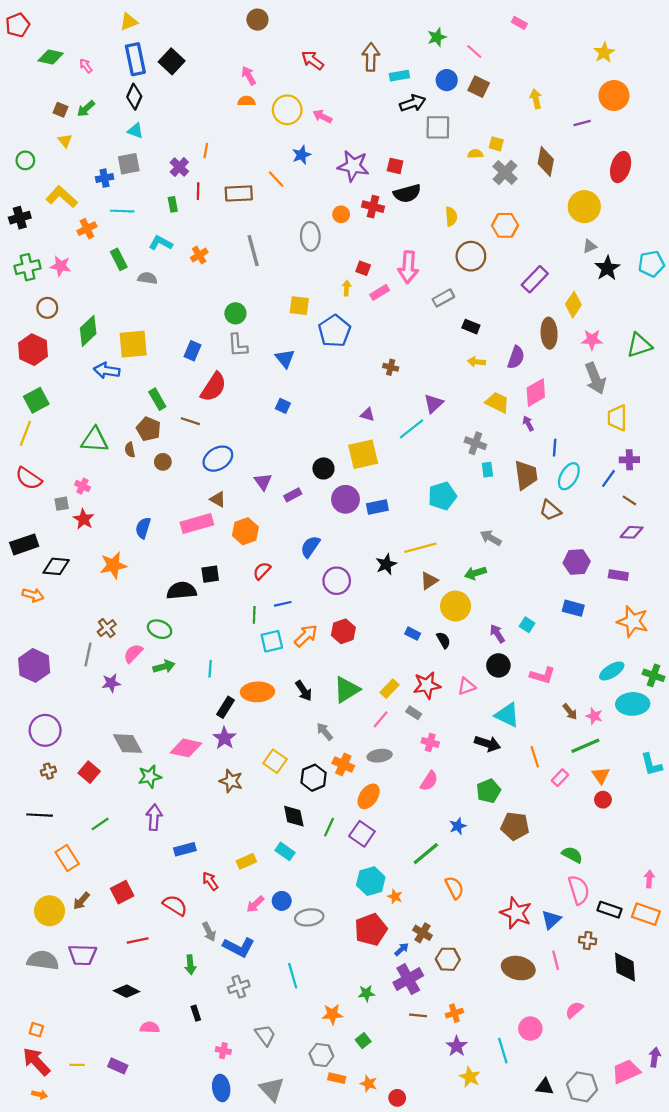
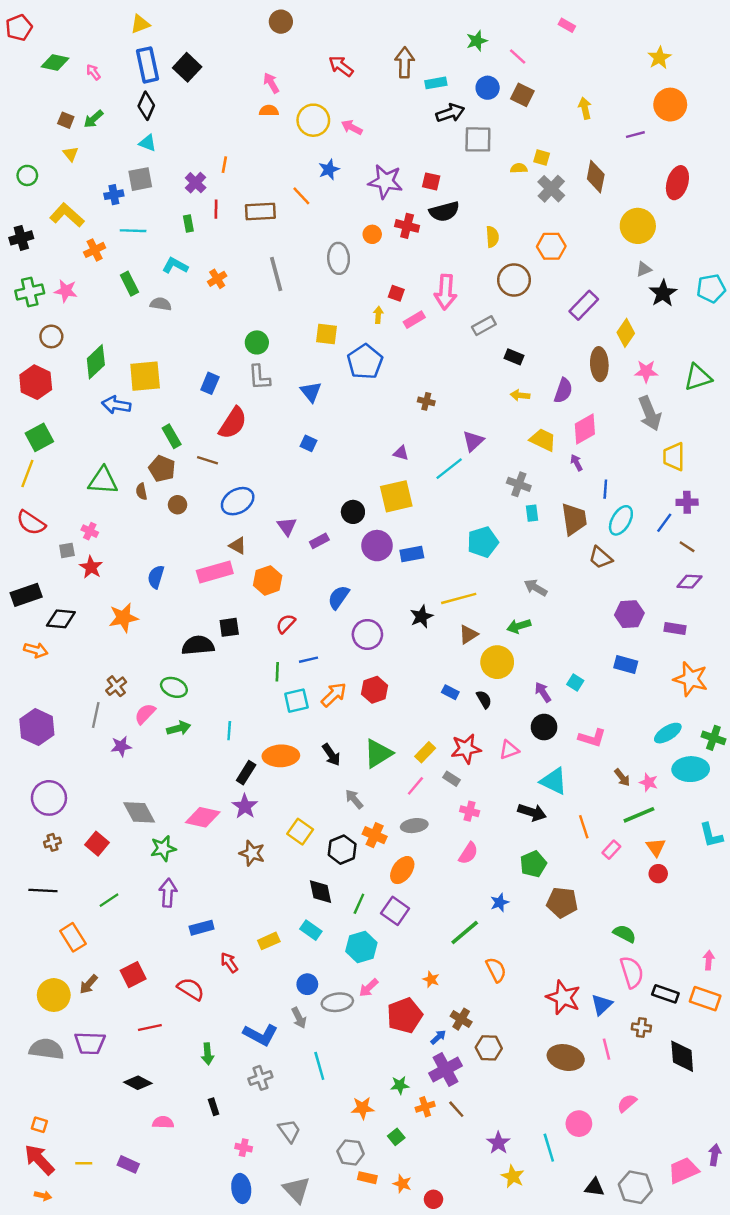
cyan hexagon: (371, 881) -> (361, 947), moved
pink arrow: (255, 904) -> (369, 988), moved
gray arrow: (209, 932) -> (299, 1018), moved
orange cross: (454, 1013) -> (425, 1107), moved
brown line: (418, 1015) -> (456, 1109), turned 42

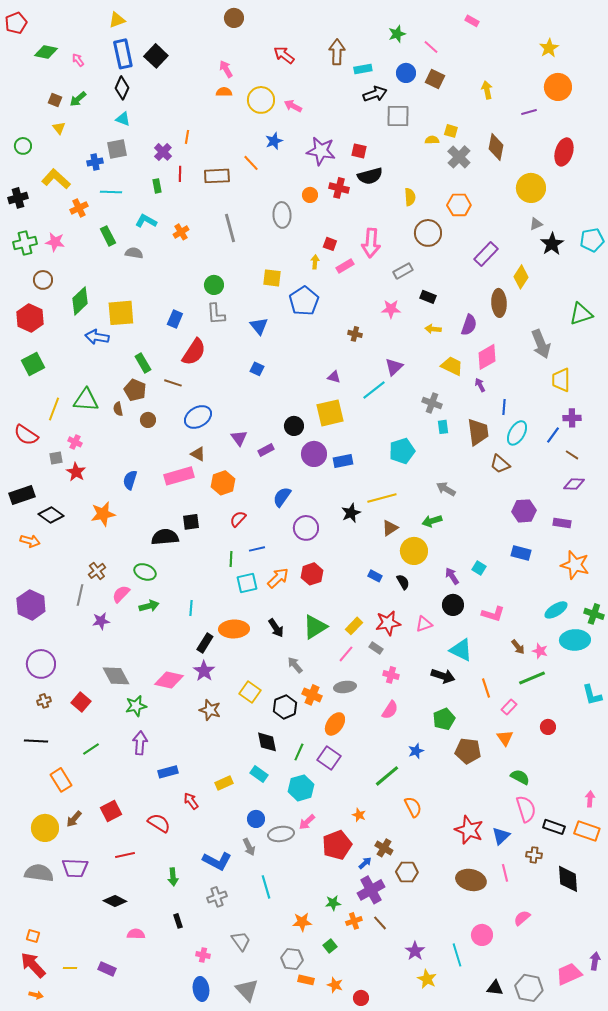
pink star: (646, 371) -> (391, 309), moved
yellow line: (27, 473) -> (54, 409), moved
black diamond: (61, 619) -> (51, 515), turned 30
orange triangle: (656, 847) -> (505, 738), moved

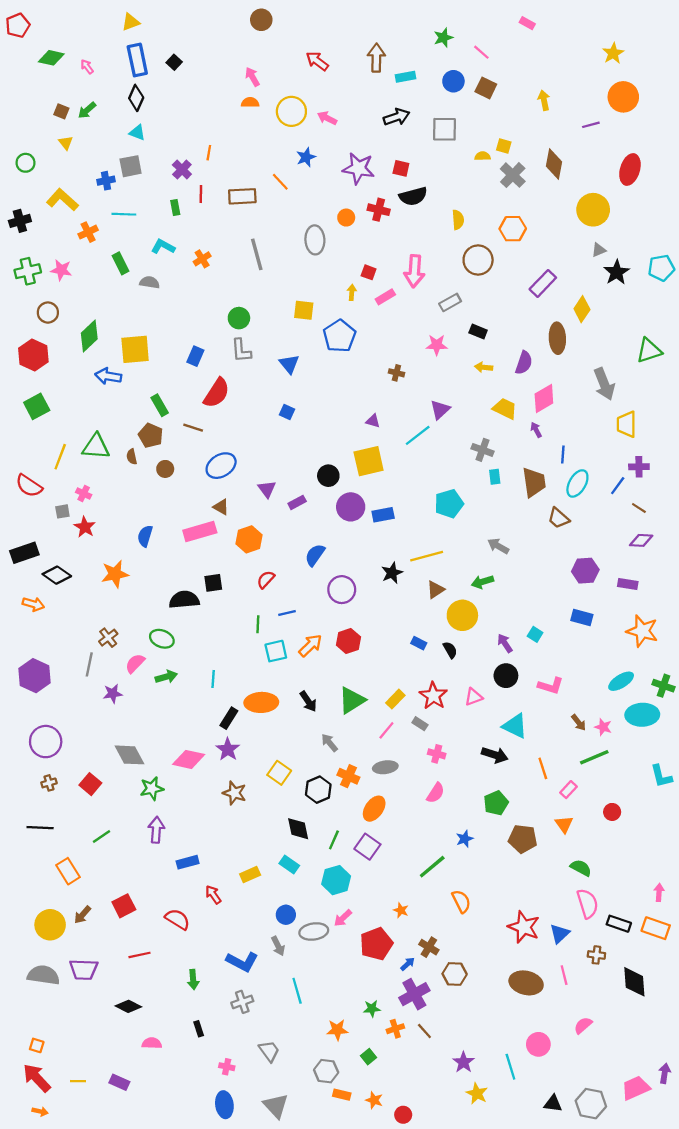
black square: (156, 56) -> (174, 62), size x0.6
black arrow: (375, 94) -> (396, 117), moved
red star: (388, 623) -> (433, 696), turned -30

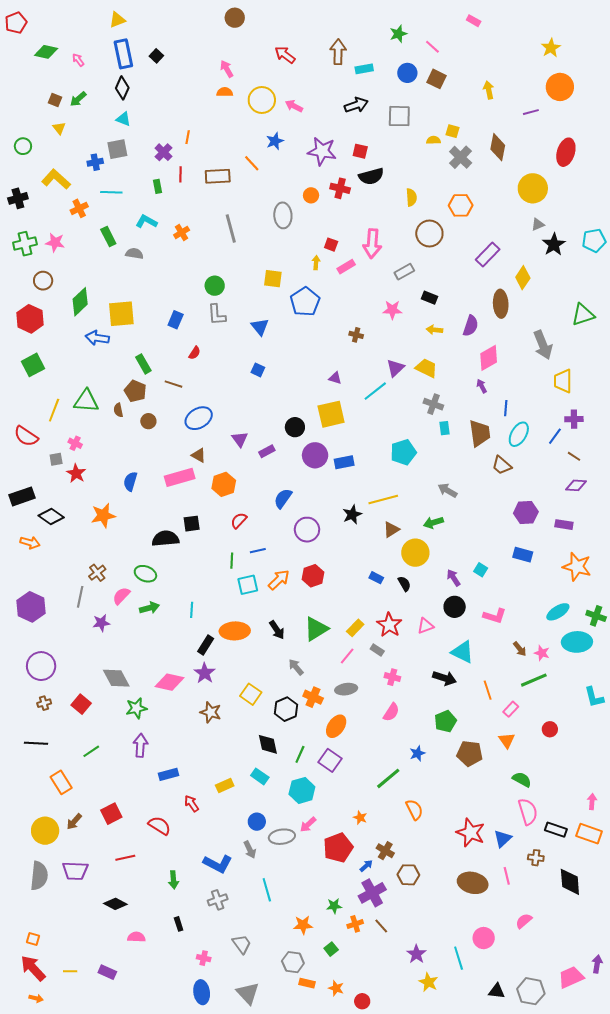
red semicircle: (217, 393) -> (195, 353), size x0.5
yellow trapezoid: (505, 409) -> (426, 368), moved
gray semicircle: (43, 975) -> (39, 876), turned 88

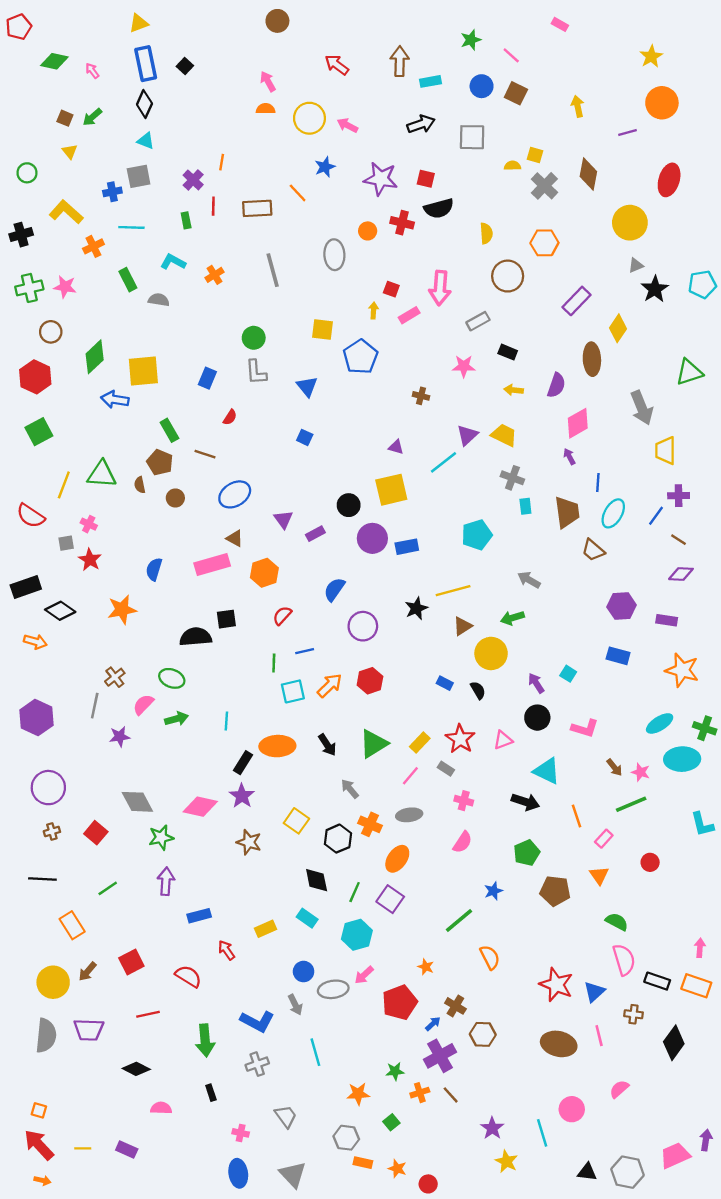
green arrow: (174, 880) -> (205, 1040), size x1.5
black diamond: (570, 882) -> (674, 1043), turned 40

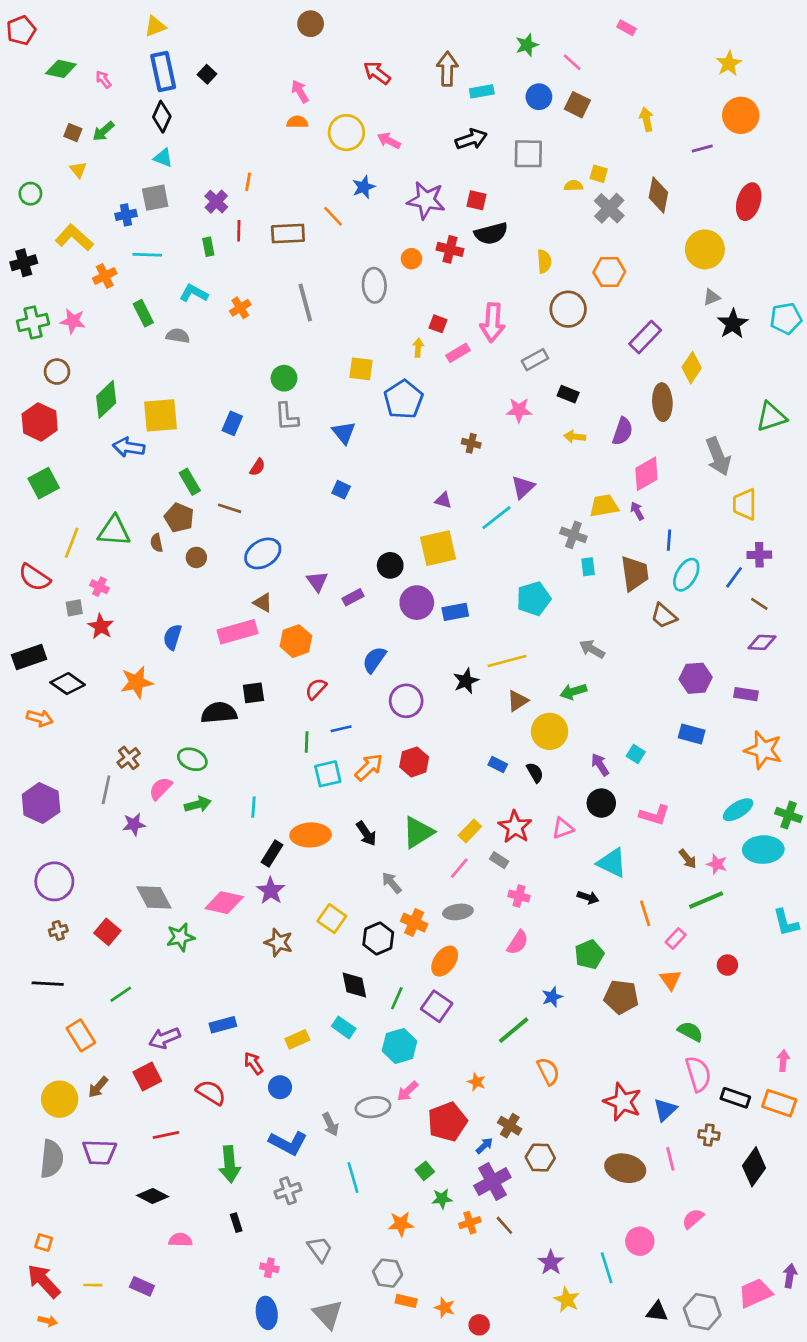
yellow trapezoid: (504, 435) -> (604, 506), moved, turned -36
black arrow: (525, 802) -> (588, 897), size x0.7
purple arrow: (166, 881) -> (165, 1038), moved, turned -116
blue circle: (304, 972) -> (280, 1087), moved
green square: (391, 1122) -> (425, 1171), moved

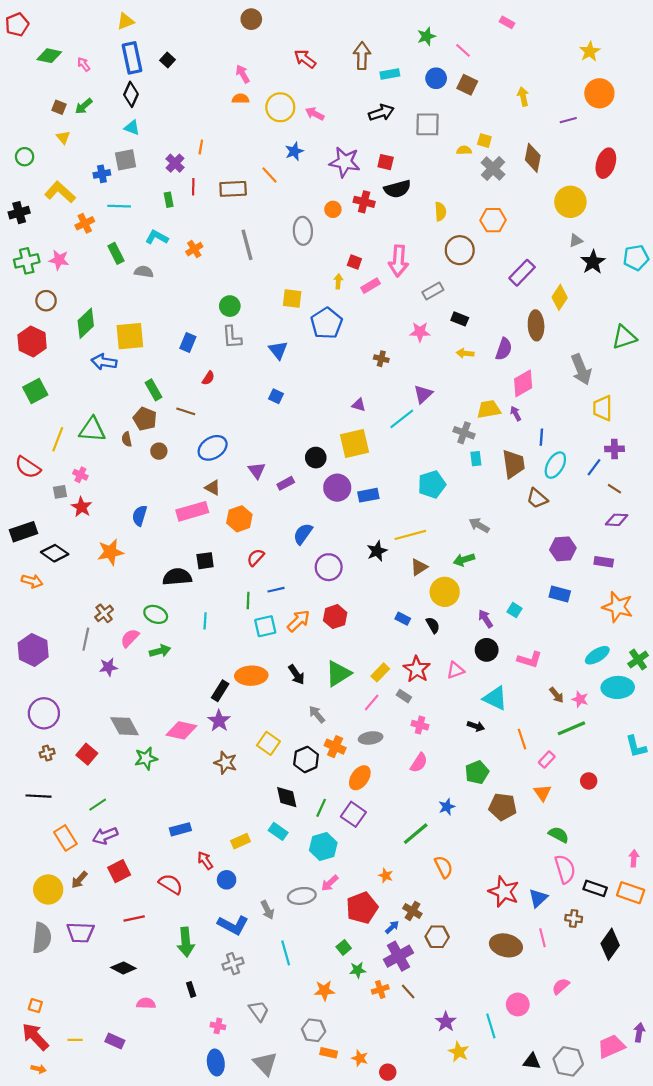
cyan line: (253, 807) -> (205, 621), moved
green cross: (789, 815) -> (638, 660), turned 36
purple arrow: (165, 1038) -> (105, 836), moved

